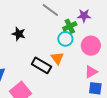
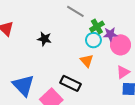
purple star: (84, 16) -> (110, 34), moved
black rectangle: (41, 65) -> (70, 83), moved

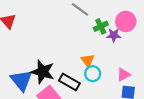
black star: (44, 39) -> (43, 72), moved, size x1.6
cyan circle: (93, 40) -> (93, 74), moved
pink circle: (120, 45) -> (126, 21), moved

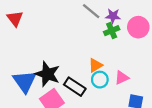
purple star: (114, 35) -> (113, 16), moved
orange triangle: (88, 60) -> (95, 65), turned 32
pink triangle: (124, 75) -> (122, 78), moved

